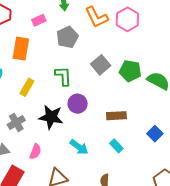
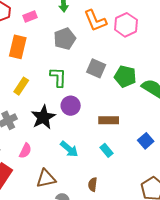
pink rectangle: (39, 20) -> (30, 17), moved
gray square: (101, 65) -> (96, 68), turned -30
black star: (51, 117) -> (43, 117), turned 30

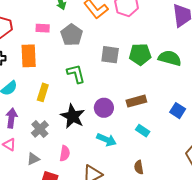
pink rectangle: (30, 17) -> (43, 28), moved, turned 40
purple circle: (71, 106) -> (104, 108), moved

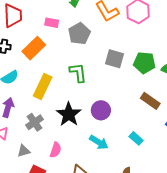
orange rectangle: (29, 56) -> (34, 48), turned 40
yellow rectangle: (43, 92) -> (43, 86), size x1.4
brown rectangle: (136, 101) -> (150, 101), moved, turned 42

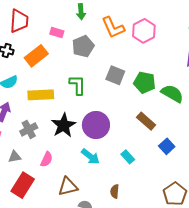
yellow rectangle: (43, 86) -> (41, 95), turned 55
purple circle: (101, 110) -> (96, 125), size x1.4

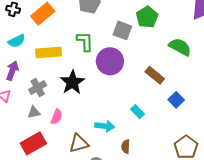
green pentagon: (145, 82) -> (147, 17), moved, turned 30
purple circle: (96, 125) -> (110, 61), moved
gray triangle: (15, 157) -> (34, 112), moved
cyan arrow: (90, 157) -> (105, 126), moved, turned -30
red rectangle: (23, 185) -> (33, 143), turned 30

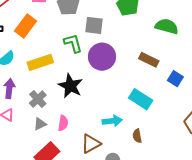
gray square: (122, 30) -> (94, 25), moved
cyan rectangle: (138, 112) -> (141, 99), size x1.6

